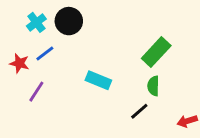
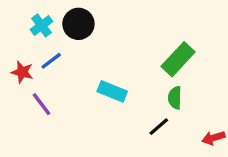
purple line: (36, 92) -> (42, 104), turned -70

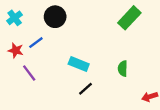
cyan cross: (42, 25) -> (15, 18), moved
green rectangle: (178, 59) -> (129, 18), moved
black line: (159, 127) -> (85, 89), moved

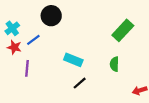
cyan cross: (15, 18) -> (12, 28), moved
green rectangle: (129, 18) -> (123, 30), moved
purple line: (29, 73) -> (27, 68), turned 42

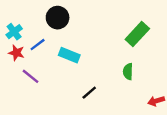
cyan rectangle: (73, 60) -> (69, 55), moved
purple line: (27, 68) -> (31, 76), turned -56

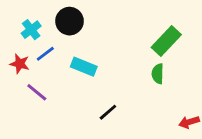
cyan cross: (14, 32) -> (31, 30), moved
green semicircle: (128, 72) -> (158, 74), moved

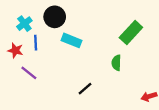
blue line: (45, 54) -> (36, 43), turned -56
cyan rectangle: (84, 67) -> (72, 40), moved
green semicircle: (158, 74) -> (116, 63), moved

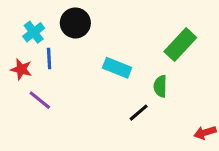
cyan rectangle: (72, 40) -> (117, 68), moved
black line: (85, 89) -> (139, 113), moved

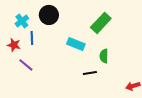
green rectangle: (180, 45) -> (101, 23), moved
black line: (139, 113) -> (90, 73), turned 32

